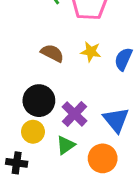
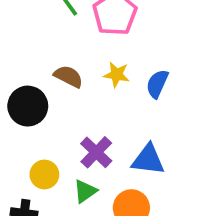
black circle: (39, 101) -> (28, 106), moved
blue triangle: (116, 120) -> (148, 160), turned -44

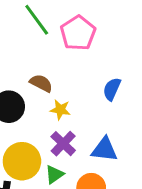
yellow star: (117, 75) -> (60, 110), moved
yellow circle: (44, 175) -> (22, 161), size x1.6

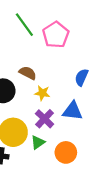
blue triangle: (104, 149) -> (73, 111), moved

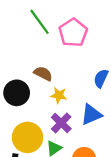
blue triangle: (73, 111) -> (91, 115), turned -30

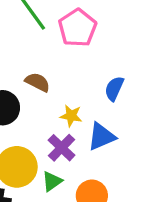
yellow star: (59, 95) -> (71, 116), moved

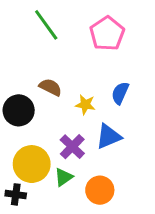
pink pentagon: (77, 28) -> (107, 34), moved
yellow star: (71, 116) -> (85, 105), moved

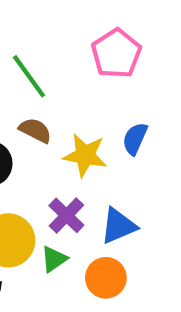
green line: (46, 25) -> (29, 76), moved
yellow star: (85, 105) -> (85, 155), size x1.5
blue triangle: (108, 136) -> (118, 226), moved

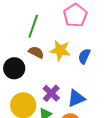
green line: (29, 76) -> (33, 26), turned 55
yellow star: (85, 155) -> (60, 50), moved

